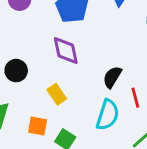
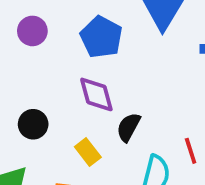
black semicircle: (112, 77) -> (128, 127), moved

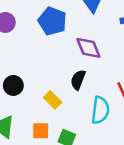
purple diamond: (96, 94) -> (88, 48), moved

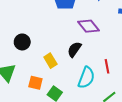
purple diamond: (88, 48) -> (88, 26), turned -30

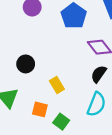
black semicircle: (74, 49) -> (99, 74), moved

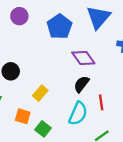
yellow rectangle: (57, 85) -> (40, 93), turned 70

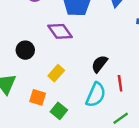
purple diamond: (83, 58) -> (60, 31), moved

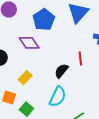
red line: (120, 83) -> (80, 58), moved

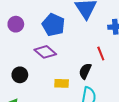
yellow rectangle: (25, 78) -> (62, 83), moved, turned 64

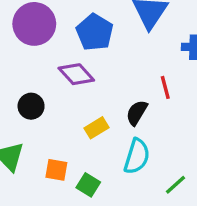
purple circle: (16, 24) -> (34, 24), size x1.6
yellow rectangle: (62, 83) -> (97, 128), turned -40

